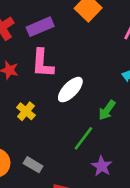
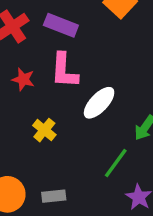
purple rectangle: (40, 27) -> (61, 25), turned 45
gray rectangle: (33, 165) -> (54, 196), turned -36

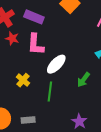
red star: (23, 79) -> (12, 38), moved
green line: (116, 163) -> (50, 92), moved, turned -30

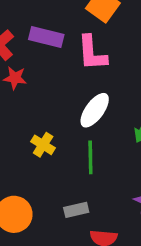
pink L-shape: (36, 44) -> (92, 53), moved
gray rectangle: (28, 120) -> (76, 210), moved

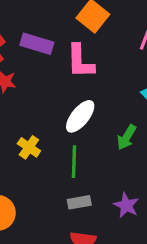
gray rectangle: (76, 210) -> (79, 202), moved

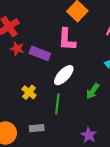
purple rectangle: (37, 44) -> (40, 53), moved
gray rectangle: (79, 202) -> (37, 128), moved

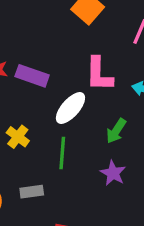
pink L-shape: (67, 40) -> (99, 74), moved
purple star: (89, 135) -> (113, 173), moved

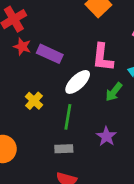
green arrow: (116, 131) -> (114, 92), moved
gray rectangle: (32, 192) -> (64, 149), moved

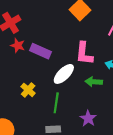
green arrow: (114, 92) -> (94, 82), turned 56

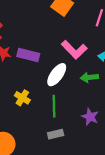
pink L-shape: (84, 53) -> (74, 50), turned -40

